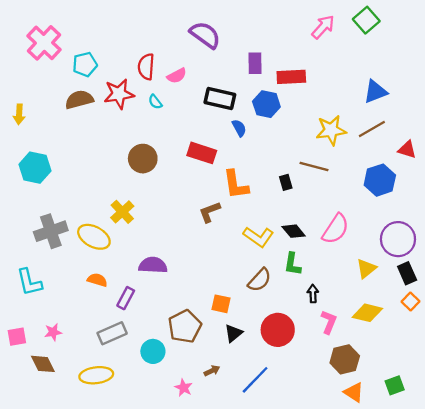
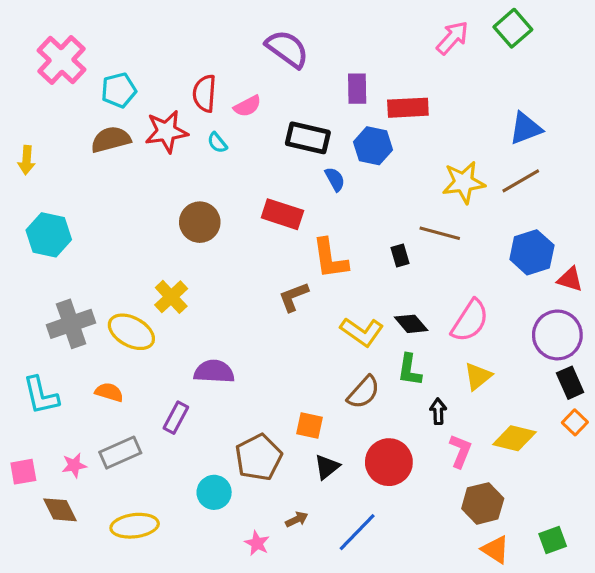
red triangle: (407, 149) -> (570, 279), moved
yellow triangle: (366, 269) -> (478, 376), moved
orange semicircle: (97, 280) -> (109, 392), moved
gray rectangle: (112, 333) -> (120, 453), moved

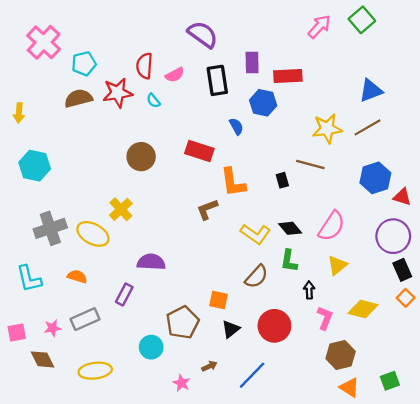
black rectangle: (308, 138) -> (217, 80), moved, turned 68

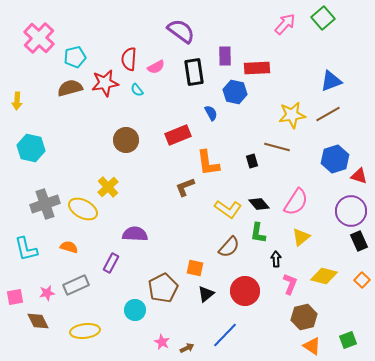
red rectangle: (199, 151) -> (178, 135), turned -40
orange square: (406, 298) -> (362, 280), moved
brown arrow: (209, 366) -> (187, 348), moved

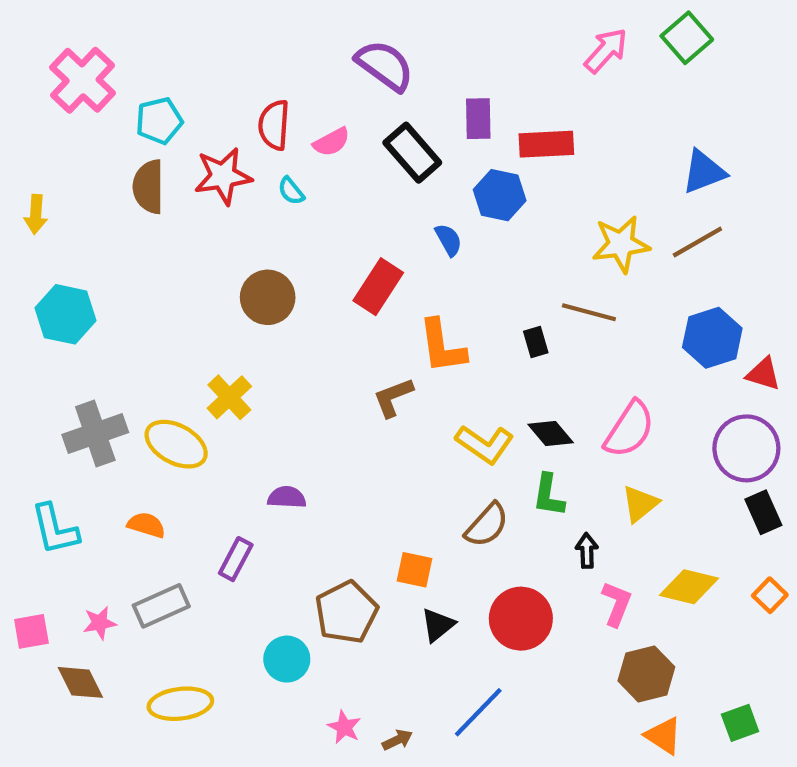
black rectangle: (194, 72) -> (412, 153), turned -32
brown semicircle: (70, 88) -> (148, 187), turned -75
red rectangle: (178, 135) -> (378, 287), turned -35
purple semicircle: (135, 234) -> (287, 497), size x0.7

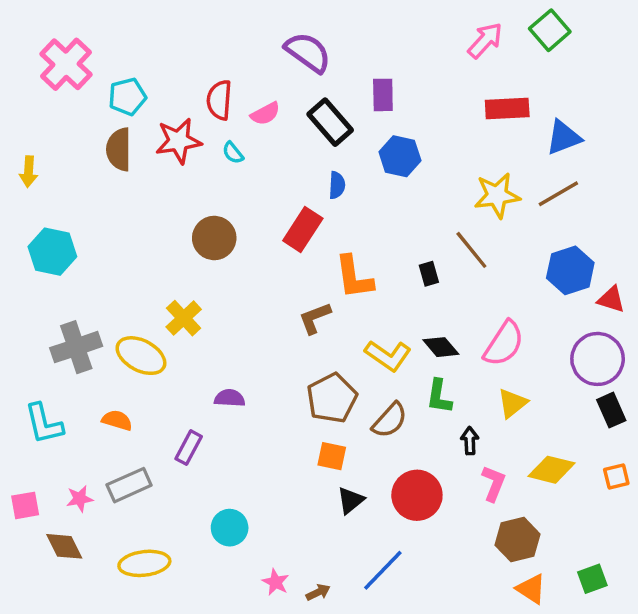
red rectangle: (546, 144) -> (507, 109), moved
blue semicircle: (449, 240) -> (337, 185), moved, turned 32
brown line: (589, 312) -> (471, 250), turned 36
orange square: (770, 595) -> (616, 477), turned 32
brown pentagon: (346, 612) -> (332, 398), moved

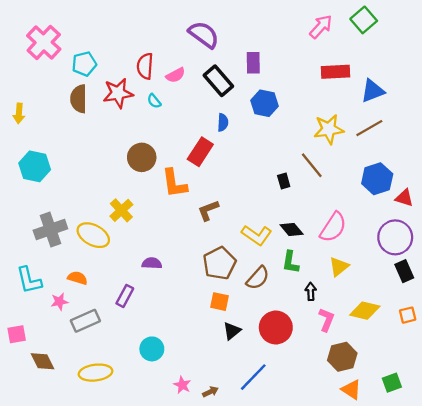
orange L-shape: (354, 277) -> (174, 183), moved
pink star: (80, 499) -> (59, 302), moved

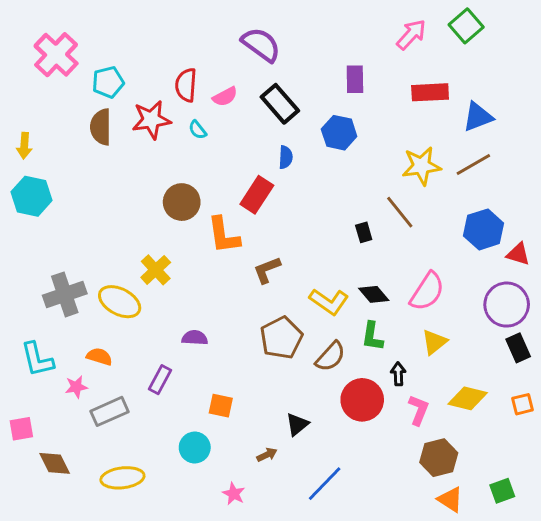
purple rectangle: (253, 63) -> (355, 79), moved
cyan hexagon: (35, 166) -> (32, 196), moved
orange square: (219, 302) -> (221, 406), moved
red circle: (276, 328) -> (362, 400), moved
brown arrow: (210, 392) -> (267, 455), moved

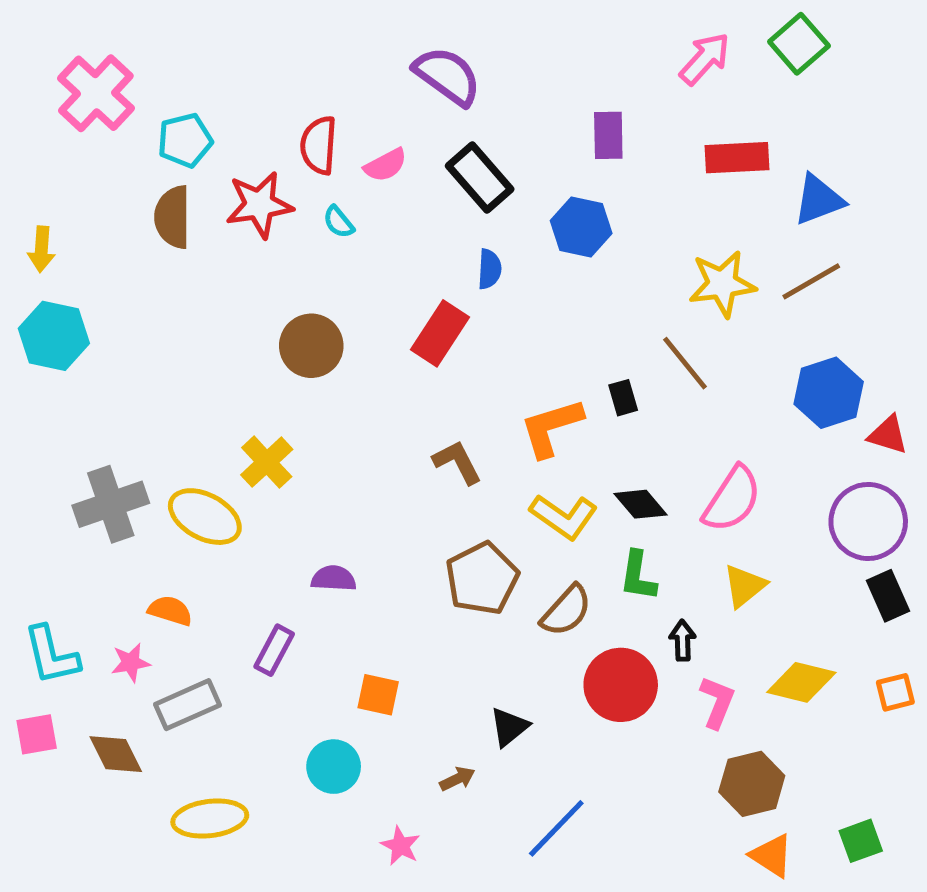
orange L-shape: (224, 235) -> (551, 427), moved, turned 81
brown L-shape: (267, 270) -> (457, 462), turned 84
cyan L-shape: (37, 359) -> (51, 655), moved
brown diamond: (55, 463) -> (116, 754), moved

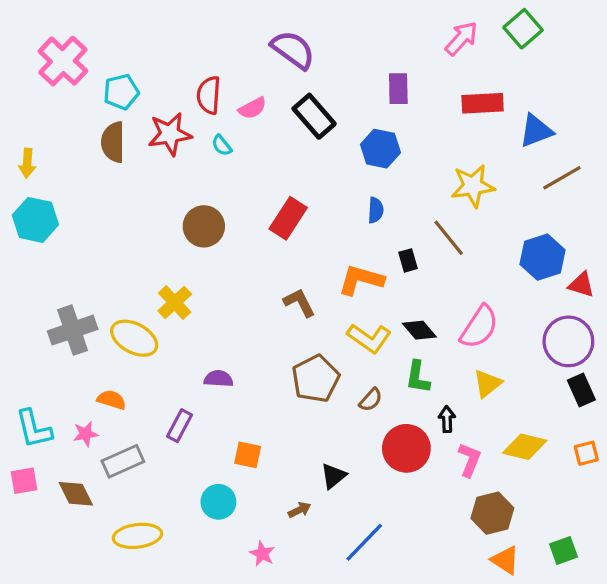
blue semicircle: (489, 269) -> (376, 210), moved
brown line: (811, 281) -> (562, 178), moved
orange L-shape: (551, 427) -> (361, 280), turned 33
brown semicircle: (566, 611) -> (371, 400), size x0.7

